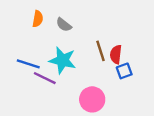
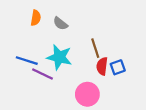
red semicircle: (116, 54) -> (102, 66), moved

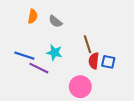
cyan star: (59, 57) -> (54, 53), size x0.7
blue square: (118, 67) -> (108, 62), turned 32

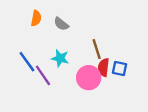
blue line: (24, 56) -> (27, 62), turned 36
purple line: (39, 68) -> (43, 75), turned 30
pink circle: (80, 87) -> (89, 78), moved

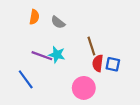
blue line: (27, 62) -> (26, 79), moved
purple line: (43, 75) -> (42, 56), moved, turned -36
pink circle: (89, 78) -> (84, 88), moved

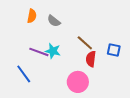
brown line: (91, 46) -> (85, 43), turned -30
blue square: (113, 64) -> (114, 50), moved

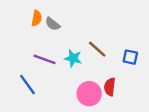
gray semicircle: (54, 21) -> (53, 24), moved
cyan star: (53, 51) -> (73, 58), moved
red semicircle: (91, 59) -> (110, 87), moved

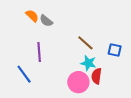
orange semicircle: (37, 18) -> (32, 16), turned -56
cyan star: (73, 58) -> (88, 63), moved
purple line: (45, 59) -> (39, 52), turned 66

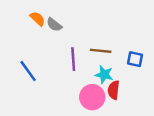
brown line: (85, 43) -> (101, 51), turned -36
purple line: (39, 52) -> (73, 59), moved
blue line: (24, 74) -> (28, 71), moved

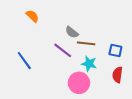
gray semicircle: (54, 25) -> (72, 32), moved
purple line: (73, 59) -> (63, 50), turned -48
red semicircle: (114, 90) -> (117, 75), moved

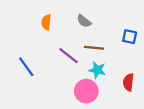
orange semicircle: (32, 16) -> (46, 22), moved, turned -128
gray semicircle: (72, 32) -> (84, 21), moved
blue square: (115, 50) -> (130, 37), moved

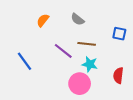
orange semicircle: (46, 22) -> (43, 20), turned 32

